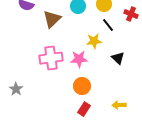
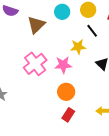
pink cross: (51, 58) -> (35, 64), turned -30

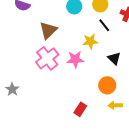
brown triangle: (36, 25) -> (48, 30), moved
orange circle: (66, 92) -> (107, 85), moved

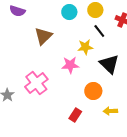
pink cross: (47, 58) -> (36, 83), moved
black triangle: (114, 58) -> (109, 64), size x1.5
orange circle: (107, 85) -> (93, 91), moved

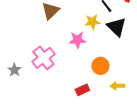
black triangle: (109, 64) -> (116, 27), moved
red rectangle: (75, 115) -> (82, 90), turned 32

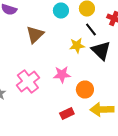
pink star: (77, 40) -> (62, 74), moved
yellow arrow: (117, 86) -> (102, 110), size x1.6

